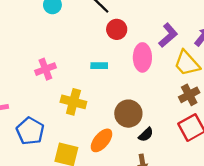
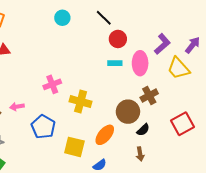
cyan rectangle: (99, 66) -> (115, 63), moved
pink cross: (45, 69) -> (52, 84), moved
brown cross: (189, 95) -> (149, 95), moved

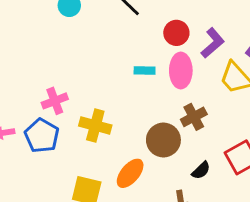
red circle: (118, 39) -> (176, 33), moved
blue pentagon: (43, 127) -> (42, 136), moved
black semicircle: (143, 130) -> (201, 170), moved

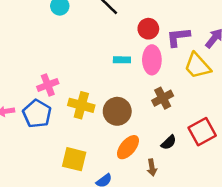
purple L-shape: (213, 43) -> (178, 37), turned -145
brown circle: (163, 140) -> (117, 111), moved
orange ellipse: (130, 173) -> (128, 147), moved

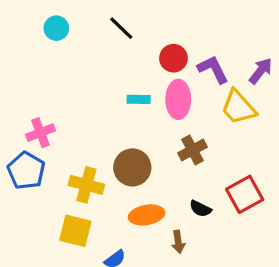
purple L-shape: (178, 37) -> (213, 69), turned 70
yellow cross: (81, 105) -> (86, 185), moved
black semicircle: (169, 142) -> (200, 209), turned 70
orange ellipse: (128, 147) -> (147, 215), turned 40

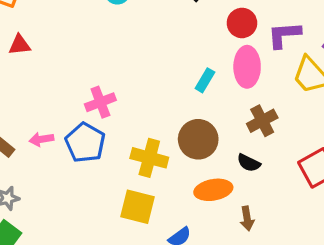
purple L-shape: (213, 69) -> (284, 35), turned -68
cyan rectangle: (139, 99) -> (205, 80), moved, turned -60
black semicircle: (200, 209) -> (249, 163), moved

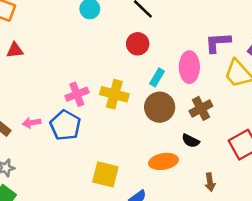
red circle: (242, 23) -> (138, 44), moved
brown circle: (198, 139) -> (160, 107), moved
yellow cross: (149, 158) -> (114, 94), moved
brown arrow: (247, 218) -> (210, 182), moved

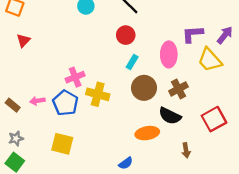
red triangle: (15, 50) -> (23, 40), turned -40
cyan rectangle: (157, 77) -> (132, 62), moved
yellow cross: (114, 94) -> (98, 94), moved
black semicircle: (191, 141) -> (170, 116), size x1.5
yellow square: (105, 174) -> (62, 144), moved

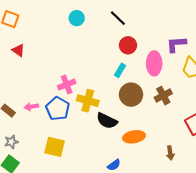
red circle: (126, 35) -> (128, 45), moved
red triangle: (23, 40) -> (18, 50), turned -40
black semicircle: (170, 116) -> (107, 121), moved

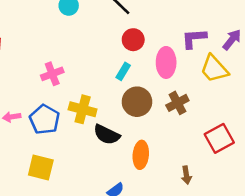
pink cross: (67, 85) -> (52, 74), moved
orange ellipse: (134, 137) -> (141, 155), turned -75

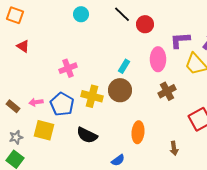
red circle: (133, 40) -> (145, 24), moved
brown circle: (137, 102) -> (120, 90), moved
black semicircle: (107, 135) -> (87, 135), moved
yellow square: (41, 168) -> (44, 130), moved

